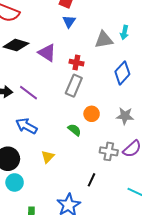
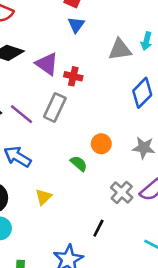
red cross: (76, 63) -> (73, 76), moved
gray rectangle: (74, 86) -> (55, 107), moved
gray cross: (109, 151) -> (122, 192), turned 30

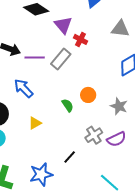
purple line: (21, 114) -> (35, 57), turned -54

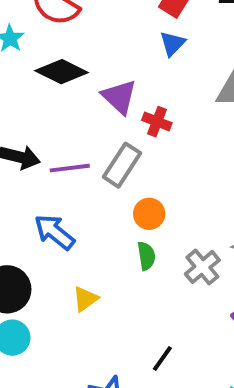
orange circle: (88, 95) -> (149, 214), moved
green semicircle: (68, 105) -> (146, 256), turned 32
gray cross: (94, 135) -> (202, 267), moved

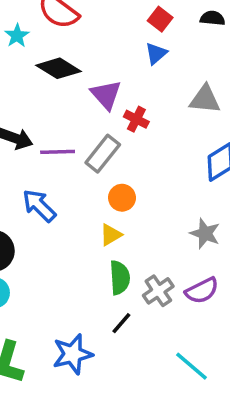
green semicircle: (146, 256) -> (120, 278), moved, size x1.4
gray cross: (202, 267) -> (158, 291), moved
yellow triangle: (85, 299) -> (111, 235), moved

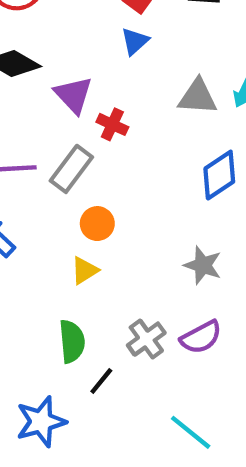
green semicircle: (120, 278) -> (72, 341), moved

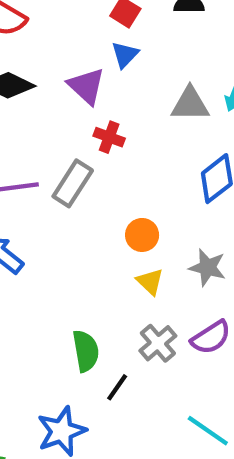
purple triangle: (73, 95) -> (86, 86), moved
orange circle: (97, 224) -> (142, 235), moved
yellow triangle: (85, 270) -> (150, 282), moved, turned -40

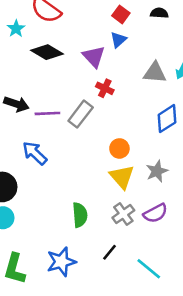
gray star: (207, 267) -> (157, 171), turned 30
yellow triangle: (150, 282) -> (122, 177), size x1.5
black line: (117, 387) -> (109, 252), moved

